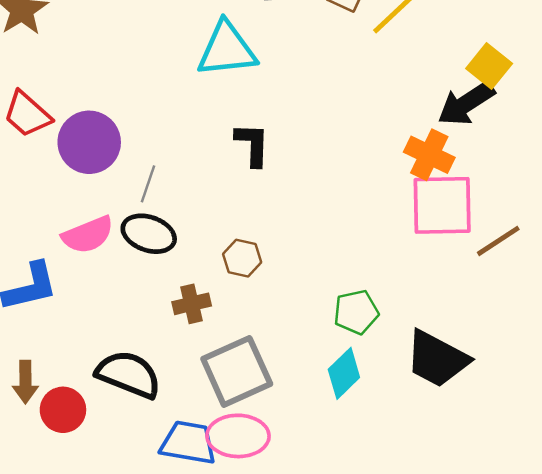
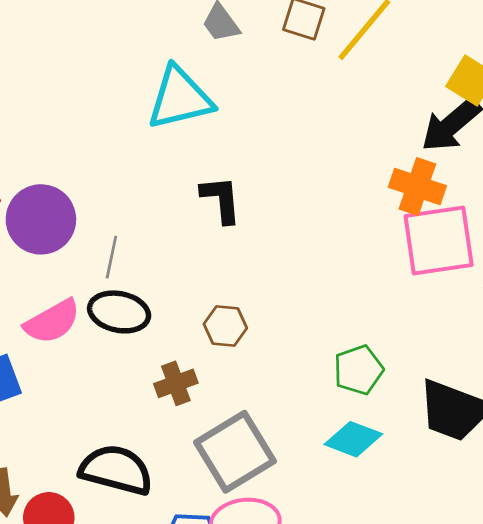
cyan diamond: (344, 373) -> (353, 439), turned 72

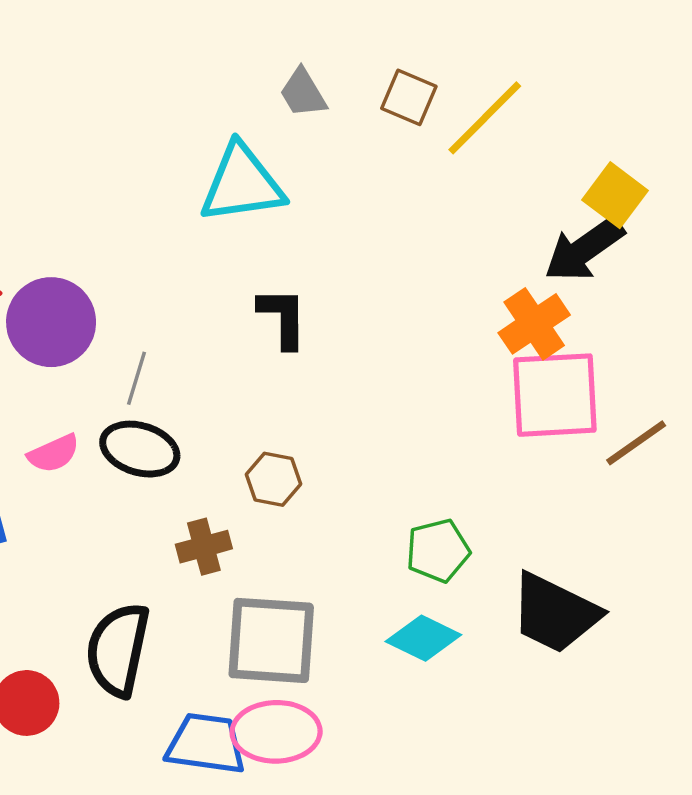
orange cross: (417, 186) -> (534, 324), turned 32
pink semicircle: (52, 322) -> (54, 453), size x0.7
gray square: (235, 452) -> (271, 640), turned 30
black semicircle: (116, 470) -> (118, 650), turned -98

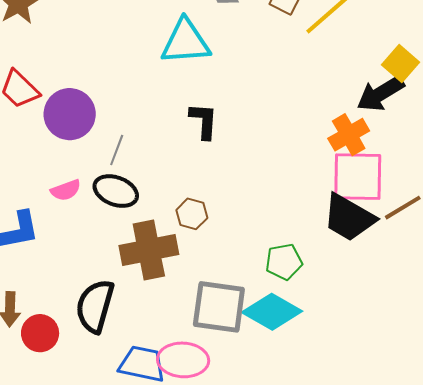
brown cross: (204, 547) -> (149, 250), size x1.8
black trapezoid: (555, 613) -> (349, 218), moved
cyan diamond: (423, 638) -> (272, 312), size x1.4
gray square: (271, 640) -> (219, 307), moved

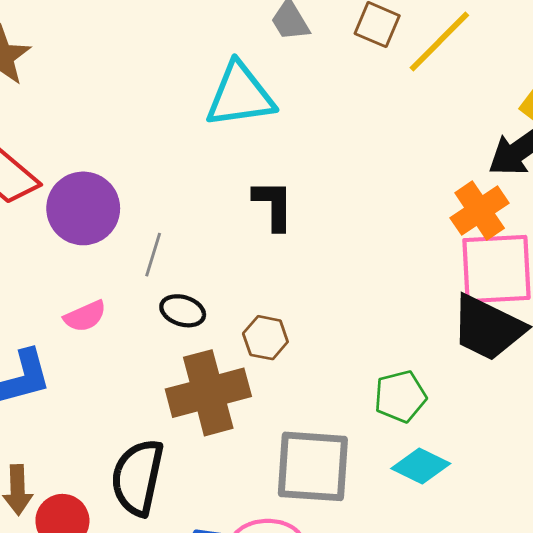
black ellipse: (116, 191) -> (183, 311), moved, size x0.7
cyan diamond: (272, 312) -> (421, 466), moved, size x0.7

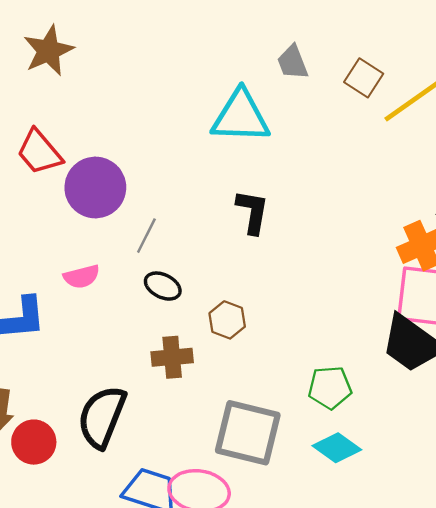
brown cross: (208, 393) -> (172, 357), size x0.6

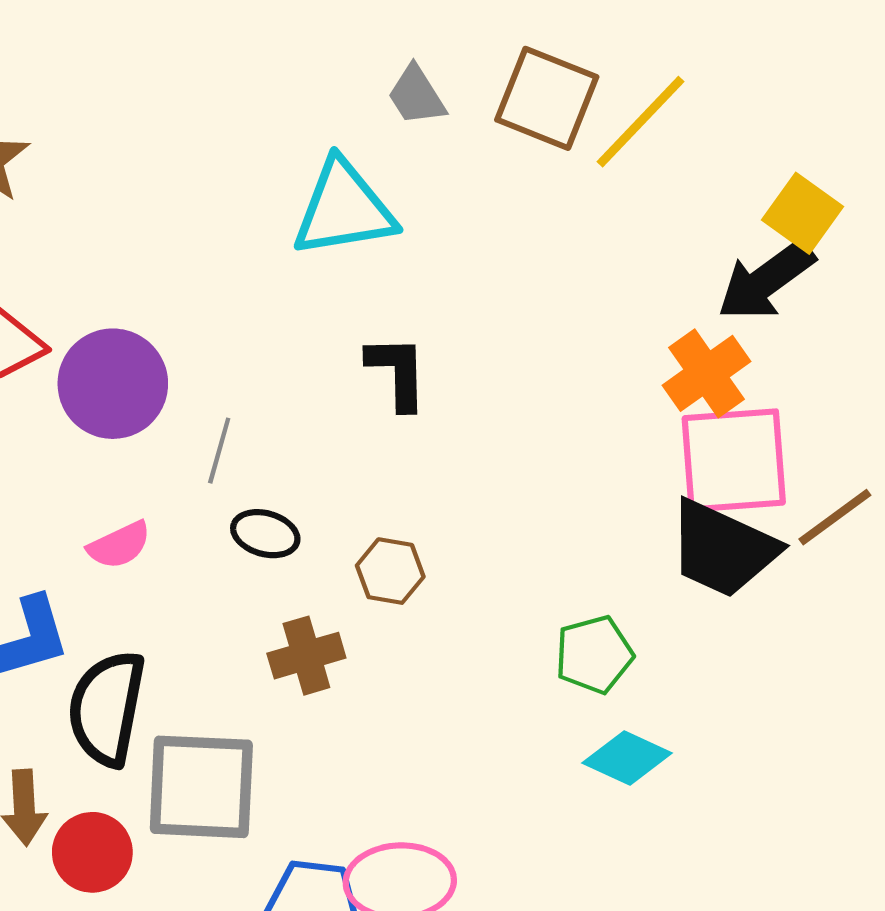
brown square: (364, 78) -> (547, 98), size x1.5
black semicircle: (102, 417) -> (107, 708), moved
gray square: (248, 433) -> (201, 787), moved

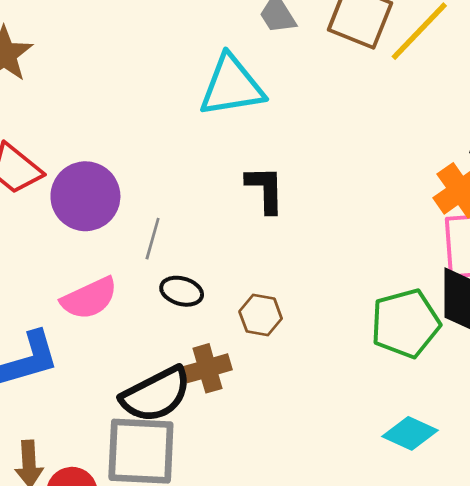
pink semicircle: (119, 545) -> (89, 298), size x1.4
green pentagon: (594, 654) -> (405, 323), moved, size x1.4
black semicircle: (107, 708) -> (156, 395), moved, turned -128

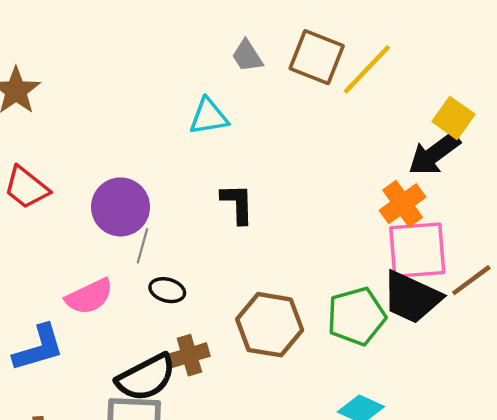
cyan triangle: (232, 86) -> (209, 117), size x0.7
purple circle: (85, 196) -> (121, 207), moved
brown hexagon: (261, 315) -> (270, 325), moved, size x1.8

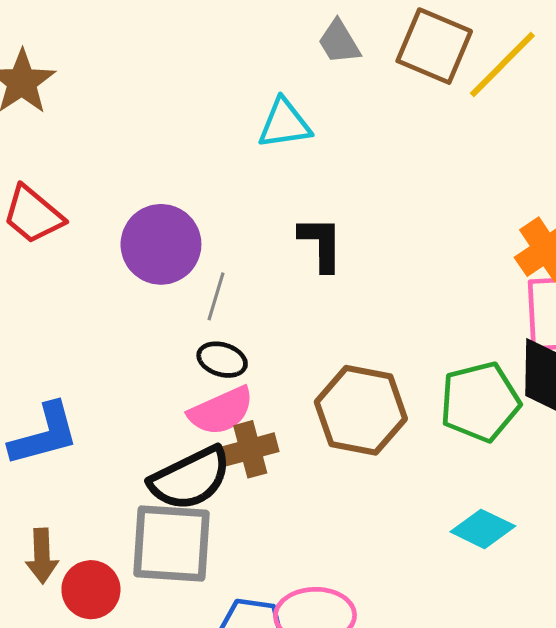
gray line: (142, 246) -> (216, 296), moved
pink semicircle: (89, 296) -> (221, 411), moved

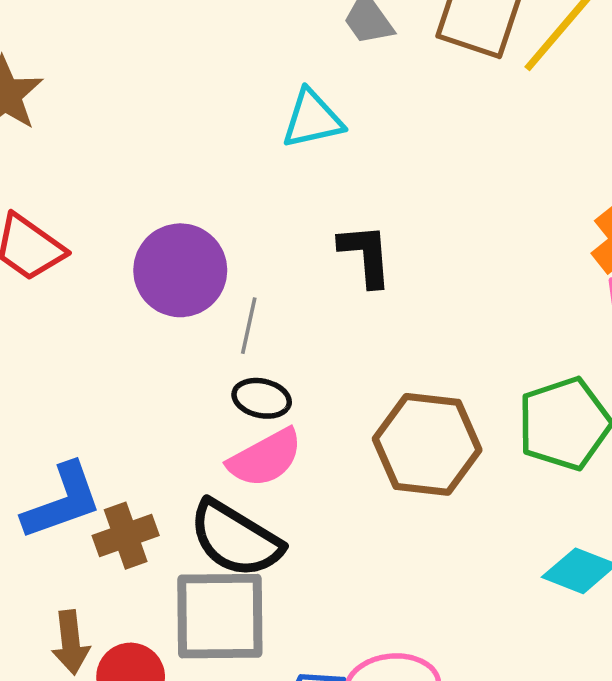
brown cross: (250, 449) -> (126, 536), moved
black semicircle: (190, 478) -> (235, 539), turned 62

